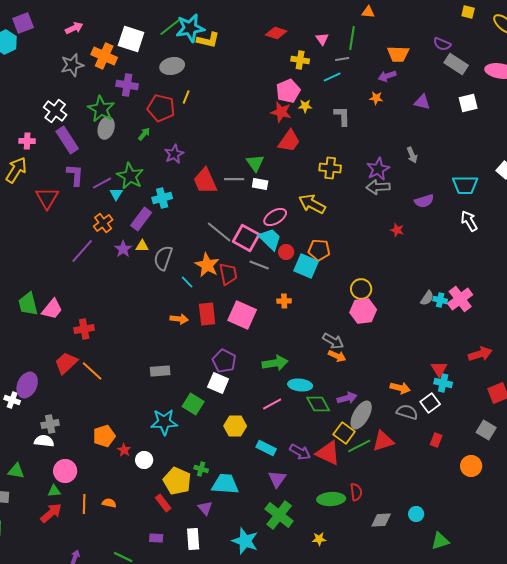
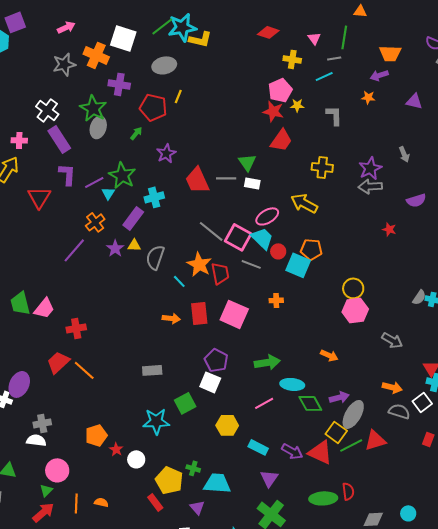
gray arrow: (333, 341) -> (392, 340), moved
green square: (193, 404) -> (185, 403), turned 30
green triangle: (54, 491) -> (46, 490), turned -40

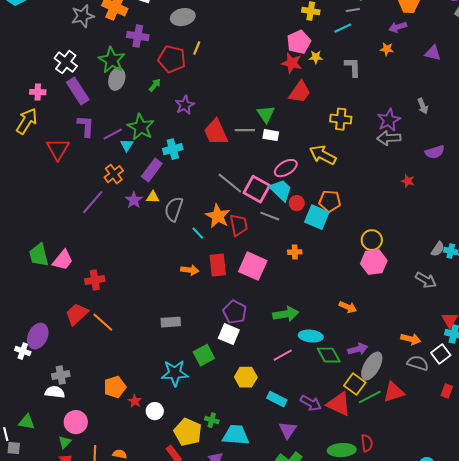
gray arrow: (392, 340) -> (426, 280), moved

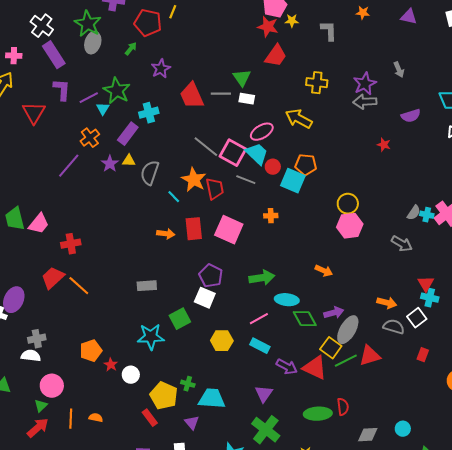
cyan rectangle: (277, 399) -> (260, 346), moved

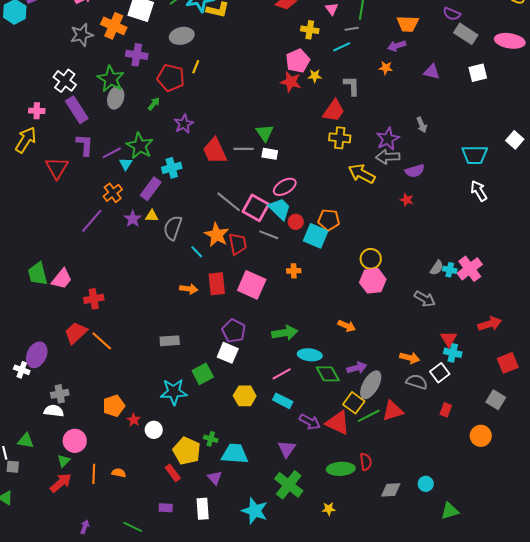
red trapezoid: (276, 56) -> (334, 111), moved
purple semicircle: (411, 116) -> (415, 171), moved
yellow arrow: (299, 119) -> (362, 174), moved

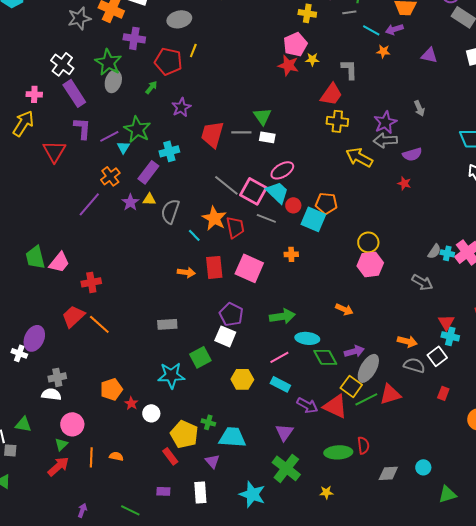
cyan line: (342, 47) -> (371, 30), moved, turned 54
red trapezoid: (215, 151) -> (212, 134), turned 40

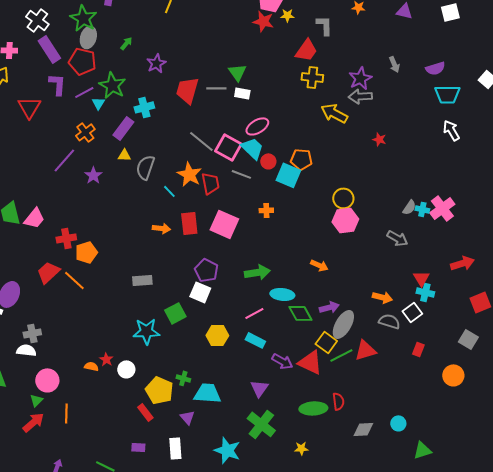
red pentagon: (168, 61) -> (82, 61), moved
purple semicircle: (412, 154) -> (435, 68), moved
purple star: (130, 202) -> (93, 175), moved
orange pentagon: (111, 389) -> (86, 252), moved
orange semicircle: (116, 456) -> (91, 366), moved

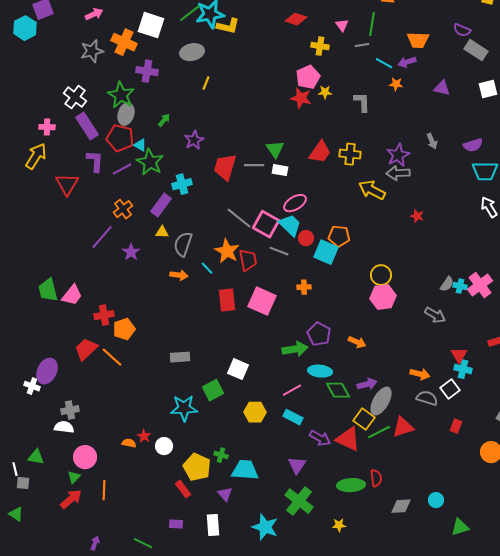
red trapezoid: (306, 50) -> (320, 152), moved
cyan triangle: (98, 103) -> (140, 145), moved, turned -32
orange arrow: (161, 228) -> (179, 275), moved
purple pentagon: (206, 270) -> (319, 334), moved

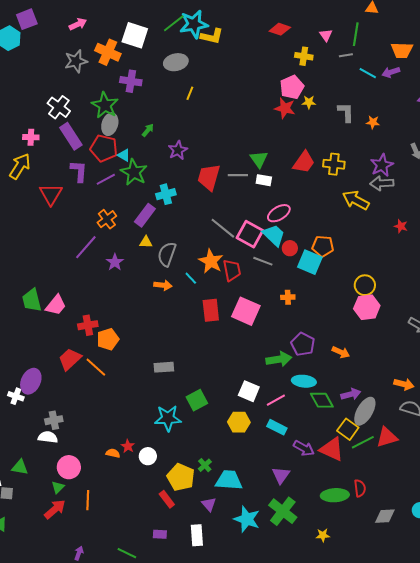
orange star: (396, 84) -> (373, 122), moved
white square: (238, 369) -> (249, 391), moved
green cross: (221, 455) -> (205, 465), turned 32
cyan star: (265, 527) -> (247, 519), moved

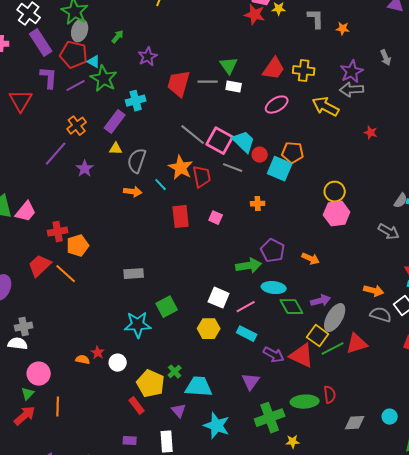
pink ellipse: (279, 213) -> (277, 105), moved
pink square: (246, 311) -> (216, 218), size x0.5
green cross: (283, 511) -> (270, 418), moved, turned 32

